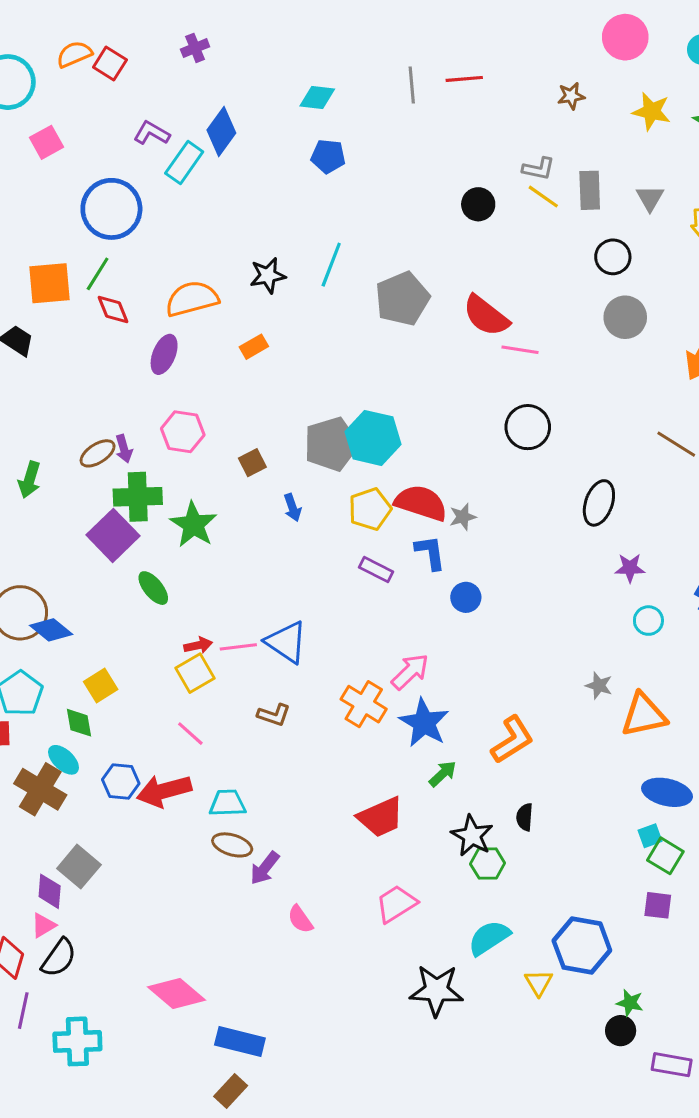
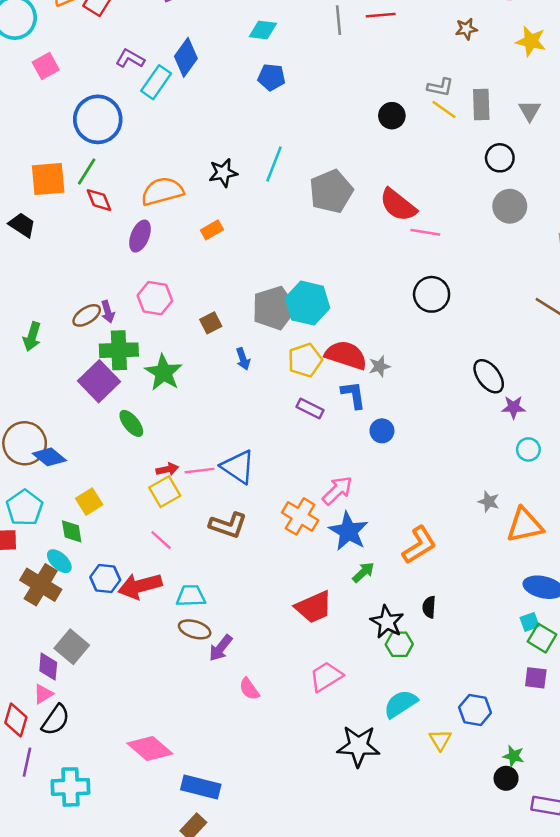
black ellipse: (599, 503) -> (489, 376), moved, turned -56
brown L-shape: (274, 715) -> (228, 525), size x1.4
blue hexagon: (582, 946) -> (475, 710), size x0.7

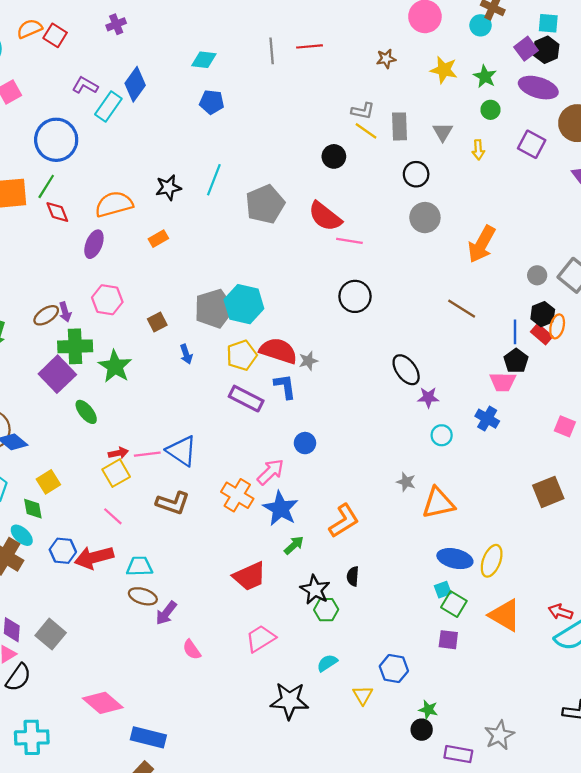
black circle: (392, 116) -> (334, 156), moved
purple rectangle: (310, 409) -> (246, 399), size x1.4
blue circle: (382, 431) -> (305, 443), moved
gray square: (72, 647) -> (51, 634), moved
cyan semicircle: (401, 704) -> (327, 663), size x0.7

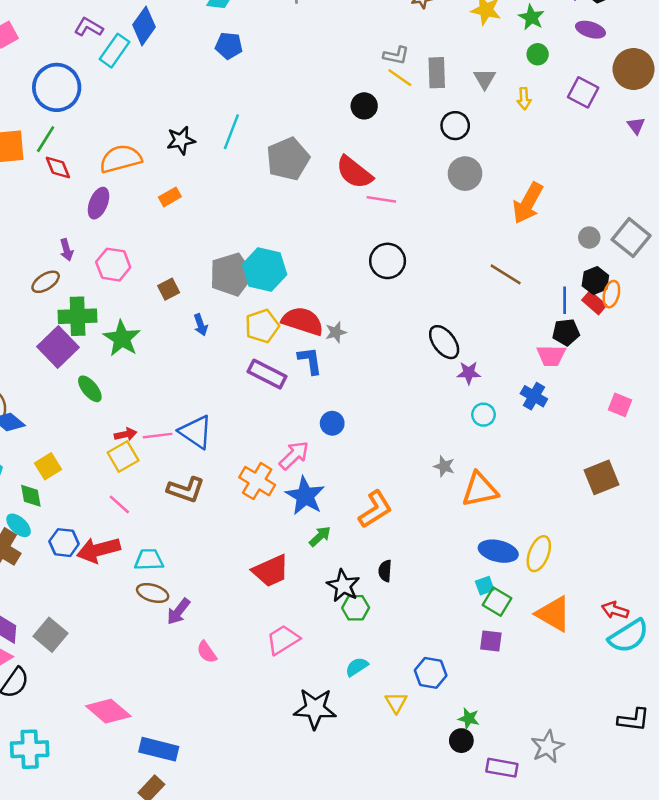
purple ellipse: (538, 88) -> (590, 30), size x0.7
purple arrow: (65, 312) -> (67, 250), moved
black pentagon: (516, 361) -> (566, 332), turned 30

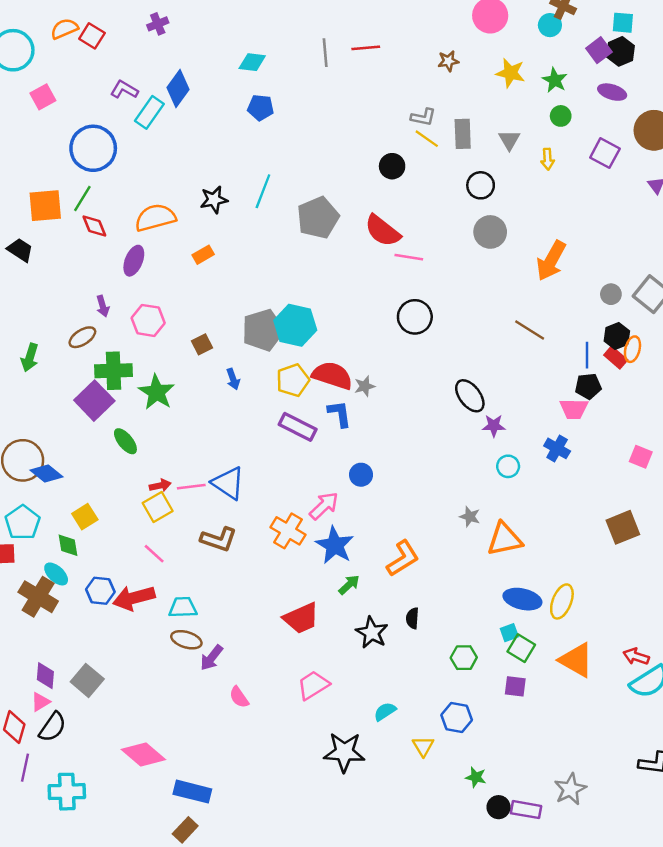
green hexagon: (356, 608) -> (464, 658), moved
green star: (469, 718) -> (476, 777), moved
black circle: (461, 741) -> (499, 807), moved

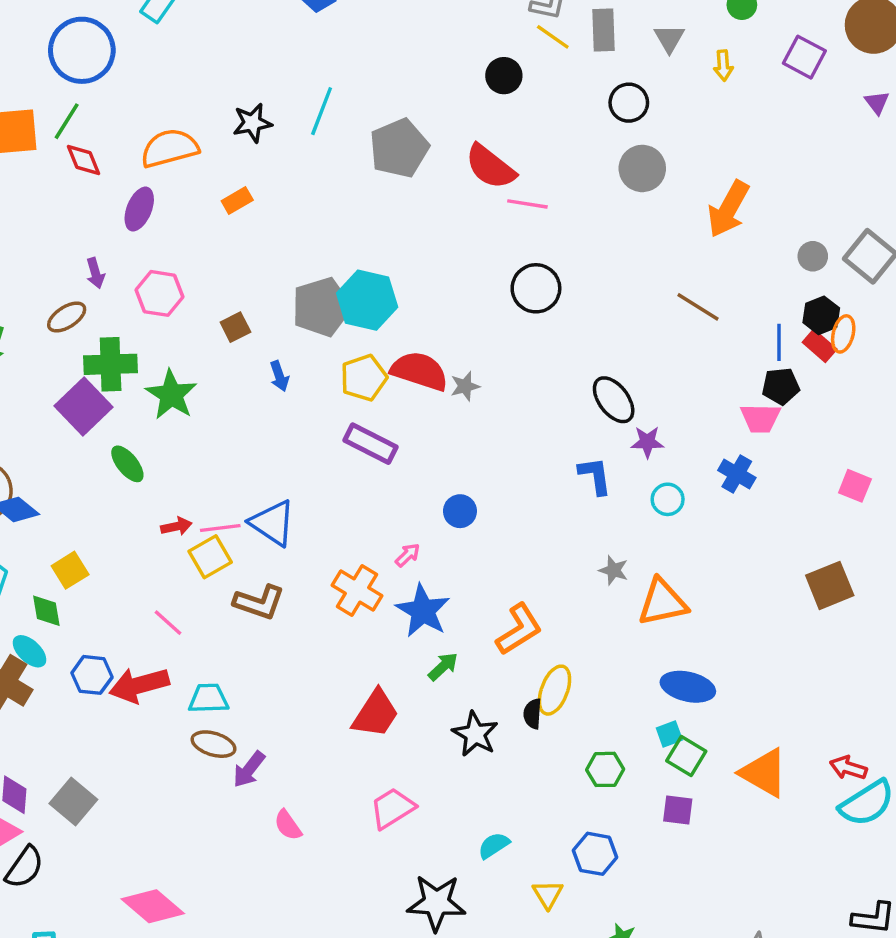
blue L-shape: (339, 414) -> (595, 476), moved
pink arrow: (324, 506) -> (408, 555), size x0.6
yellow square: (158, 507) -> (210, 557), moved
yellow ellipse: (562, 601) -> (555, 690), moved
red trapezoid: (301, 618) -> (376, 714), turned -33

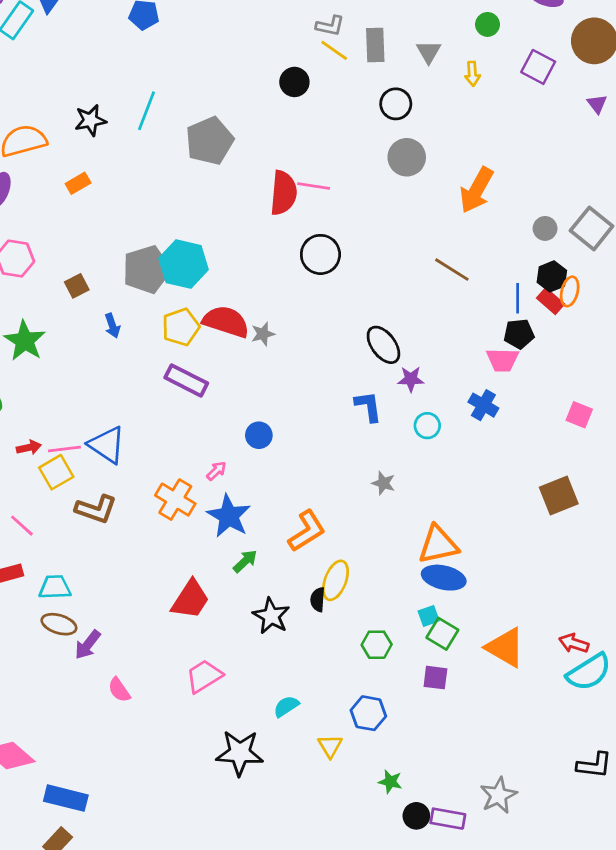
red semicircle: (490, 167) -> (283, 193), moved, turned -123
orange triangle: (663, 602) -> (438, 545), moved

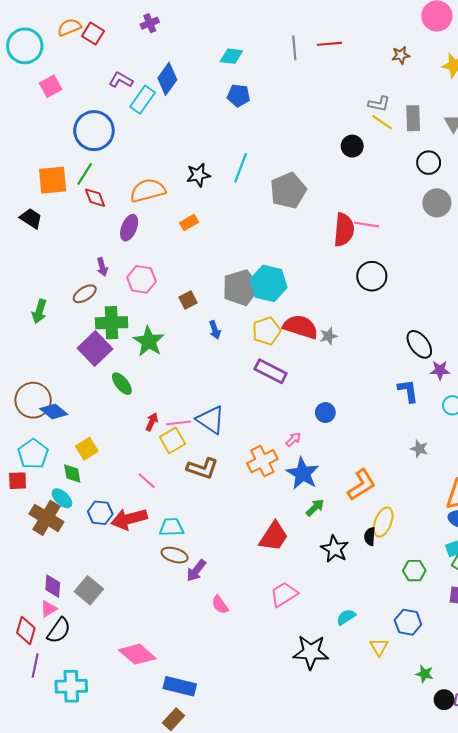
red arrow: (29, 448) -> (152, 422), turned -54
orange cross: (175, 500) -> (262, 461), turned 32

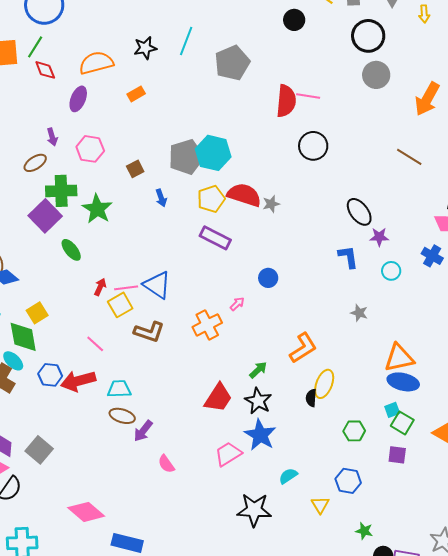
black circle: (429, 163) -> (368, 36), size x1.4
green diamond: (72, 473) -> (23, 337), size x1.6
blue star: (303, 473) -> (260, 435), moved
black star: (335, 549) -> (258, 401), moved

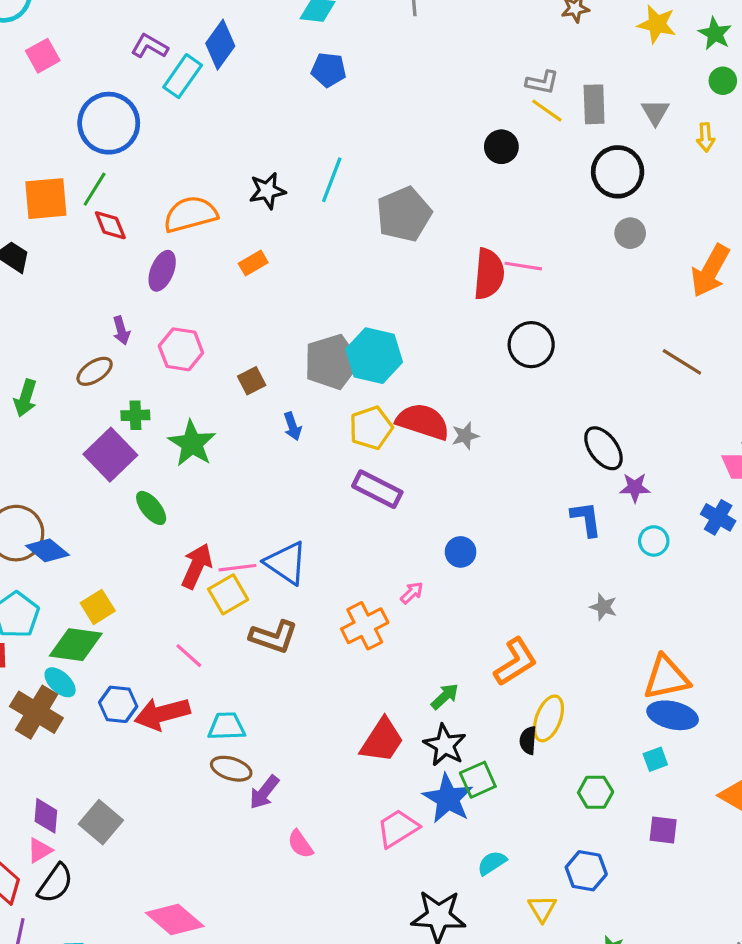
gray circle: (376, 75) -> (630, 233), size x0.7
green cross: (61, 191) -> (135, 415), size x0.6
red arrow: (100, 287) -> (197, 566), size x1.6
green diamond: (23, 337) -> (76, 645), turned -72
green square: (402, 423) -> (478, 780), moved, turned 35

